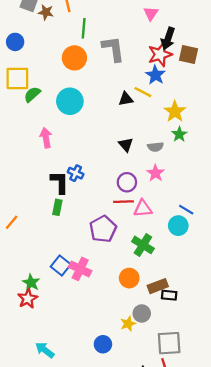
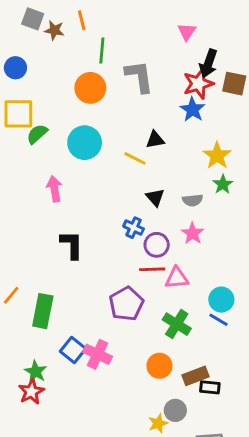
yellow line: (143, 92) -> (135, 158), moved
blue cross: (76, 173) -> (134, 228), moved
green rectangle: (57, 207) -> (43, 311), moved, size x1.6
blue line: (186, 210) -> (218, 320), moved

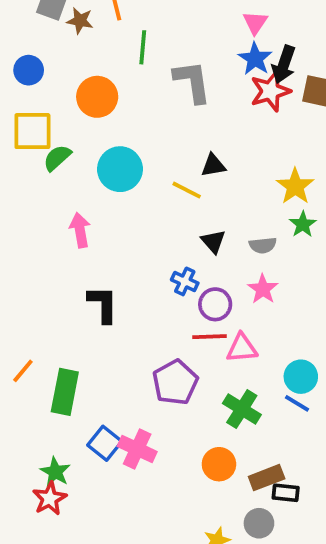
orange circle: (90, 88) -> (97, 97), moved
blue star: (193, 110) -> (255, 59), moved
gray circle: (175, 410) -> (259, 523), moved

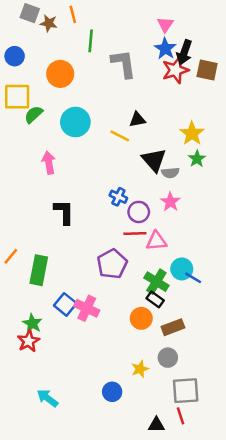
black triangle: (213, 241) -> (154, 160), moved, size x1.5
cyan circle: (301, 377) -> (182, 269), moved
black rectangle: (286, 493) -> (155, 299), moved, turned 30

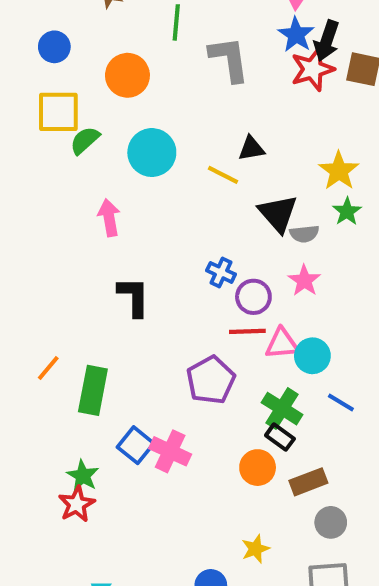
cyan circle: (182, 269) -> (312, 356), moved
gray circle: (168, 358) -> (331, 522), moved

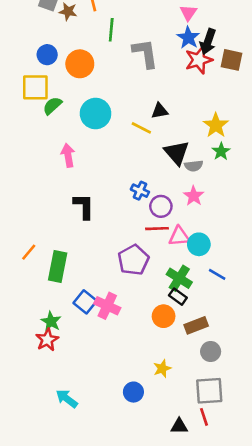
blue circle: (54, 47) -> (47, 55), moved

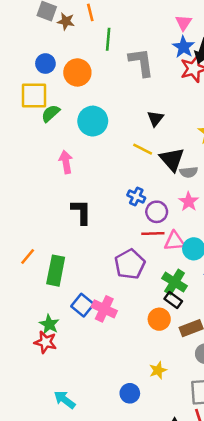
black triangle: (160, 111) -> (155, 118), turned -42
yellow line: (141, 128) -> (143, 149), moved
red star: (47, 340) -> (45, 342), turned -30

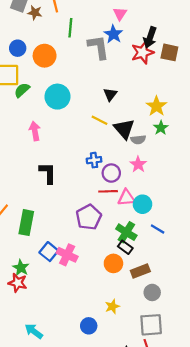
pink triangle: (183, 23) -> (120, 14), moved
blue star: (183, 47) -> (113, 34), moved
blue cross: (136, 196) -> (94, 160), turned -32

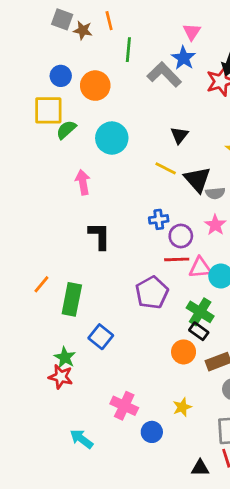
gray L-shape: (98, 47) -> (164, 75), turned -36
pink cross: (67, 255) -> (124, 406), moved

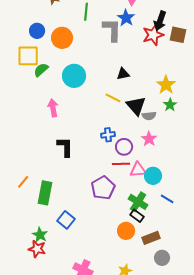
gray L-shape: (164, 75) -> (112, 30), turned 45
black triangle: (179, 135) -> (123, 74), turned 40

